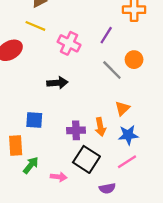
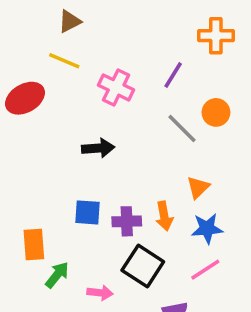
blue square: (34, 120) -> (87, 212), moved

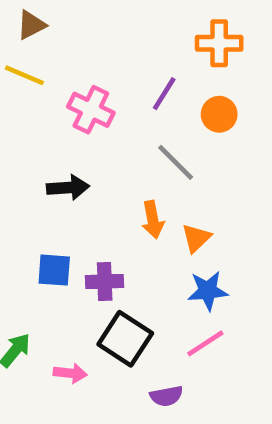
orange circle: (216, 112) -> (219, 114), moved
orange arrow: (164, 216) -> (153, 220), moved

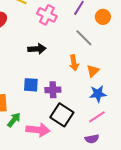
pink arrow: (70, 373) -> (38, 130), size x1.6
purple semicircle: (166, 396) -> (92, 139), moved

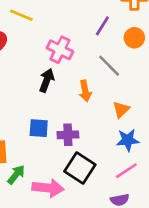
pink cross: (47, 15) -> (60, 50), moved
black arrow: (37, 49) -> (47, 80), turned -66
orange arrow: (74, 63) -> (85, 91), moved

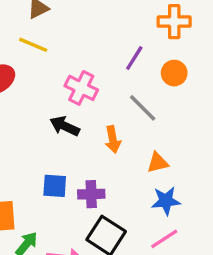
black arrow: (47, 80) -> (65, 126), turned -85
orange triangle: (121, 110) -> (158, 163), turned 30

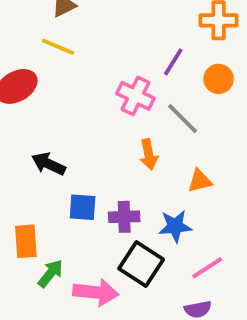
pink cross: (81, 88) -> (135, 96), moved
black arrow: (65, 126) -> (49, 164), moved
blue star: (166, 201) -> (175, 226), moved

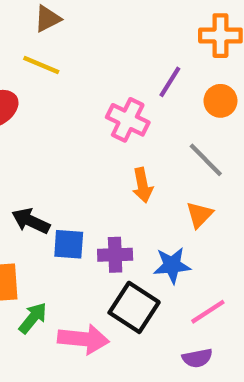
gray line: (183, 119) -> (206, 160), moved
black arrow: (49, 164) -> (31, 221), moved
orange triangle: (200, 181) -> (199, 215), turned -32

